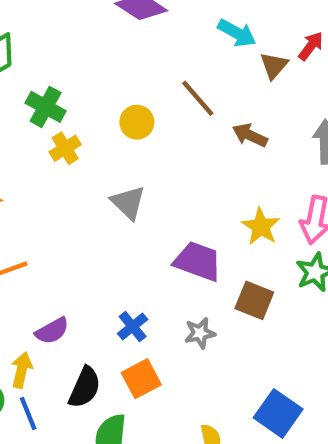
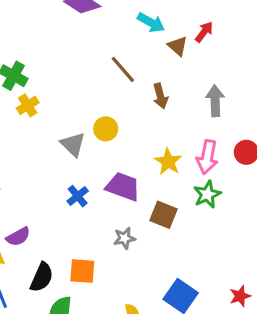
brown triangle: (274, 66) -> (178, 46), turned -30
yellow circle: (137, 122) -> (106, 129), moved
brown arrow: (250, 135) -> (160, 96), turned -130
blue cross: (133, 326) -> (78, 196), moved
orange square: (141, 379) -> (82, 271), turned 32

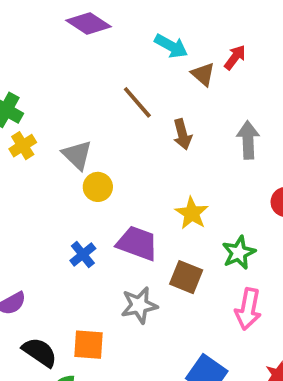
yellow circle: (106, 129) -> (98, 187), moved
gray triangle: (73, 144) -> (77, 155), moved
pink arrow: (207, 157) -> (248, 309), moved
gray star: (124, 238) -> (139, 305), size x1.4
black semicircle: (42, 277) -> (40, 352), turned -80

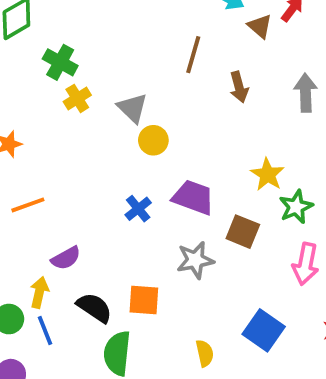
brown line: (137, 102) -> (193, 55), turned 57
yellow star: (192, 213) -> (267, 174), moved

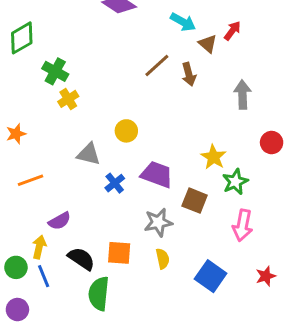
brown line: (193, 55) -> (157, 66), turned 32
brown arrow: (239, 87) -> (189, 74), moved
gray triangle: (132, 108) -> (89, 154), moved, turned -30
yellow semicircle: (205, 353) -> (163, 259), moved

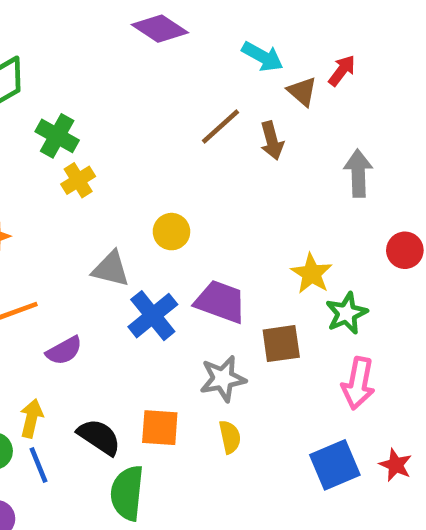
blue cross: (115, 183) -> (153, 316), size x1.5
brown square: (195, 201) -> (281, 344), turned -30
purple semicircle: (60, 221) -> (64, 351), moved
blue square: (211, 276) -> (335, 465), moved, turned 32
red star: (266, 276) -> (396, 465), turned -30

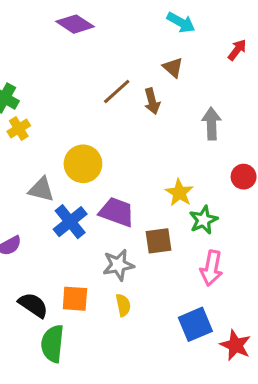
cyan arrow: (262, 57) -> (181, 22), moved
red arrow: (342, 71) -> (237, 50), moved
yellow circle: (171, 232) -> (83, 164), size x1.5
red star: (396, 465) -> (236, 345), moved, size x1.4

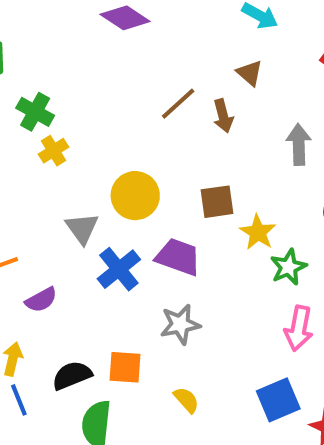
gray triangle: (41, 189) -> (82, 228), turned 40
brown square: (158, 241) -> (217, 202), moved
black semicircle: (33, 305) -> (72, 375), turned -56
yellow semicircle: (123, 305) -> (186, 400), moved, turned -30

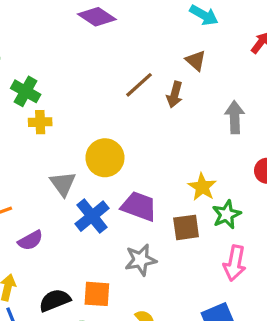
brown arrow: (223, 116) -> (175, 95), turned 30
yellow cross: (54, 151) -> (40, 122), turned 30
brown square: (217, 202) -> (186, 227), moved

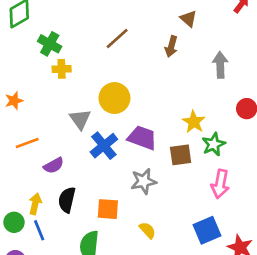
brown line: (139, 85) -> (117, 39), moved
black semicircle: (55, 300) -> (67, 200), moved, turned -55

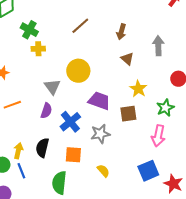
brown triangle: (188, 19) -> (127, 59), moved
green star: (214, 144) -> (165, 108), moved
blue cross: (104, 146) -> (70, 122), moved
purple semicircle: (54, 165) -> (46, 111), moved, turned -42

